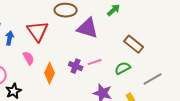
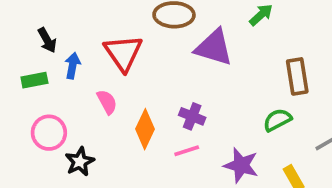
brown rectangle: (134, 44) -> (297, 76), turned 42
pink line: (95, 62) -> (187, 151), moved

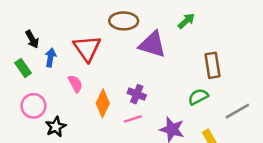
green rectangle: (34, 80) -> (23, 68), turned 66

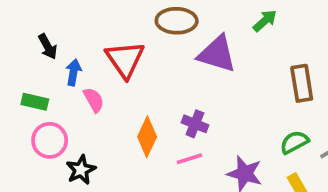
green rectangle: (23, 68) -> (35, 102), moved, turned -42
pink semicircle: (75, 84) -> (94, 100), moved
green semicircle: (198, 97) -> (294, 142), moved

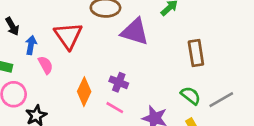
green semicircle: (294, 142) -> (191, 96), turned 66
pink line: (189, 159) -> (115, 108), turned 48

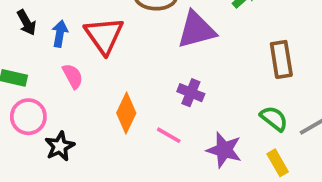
purple triangle: (135, 32) -> (196, 30), turned -32
blue arrow: (31, 45) -> (60, 34), moved
purple cross: (119, 82) -> (191, 93), moved

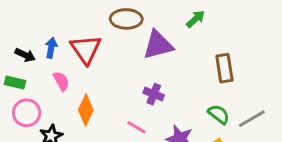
black arrow: (27, 23) -> (25, 55), moved, turned -36
orange diamond: (126, 113) -> (86, 110), moved

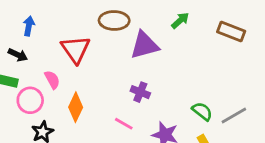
blue arrow: (51, 48) -> (29, 26), moved
brown rectangle: (224, 68) -> (231, 31), moved, turned -60
pink circle: (27, 113) -> (30, 100), moved

